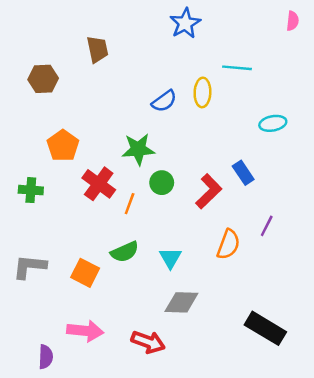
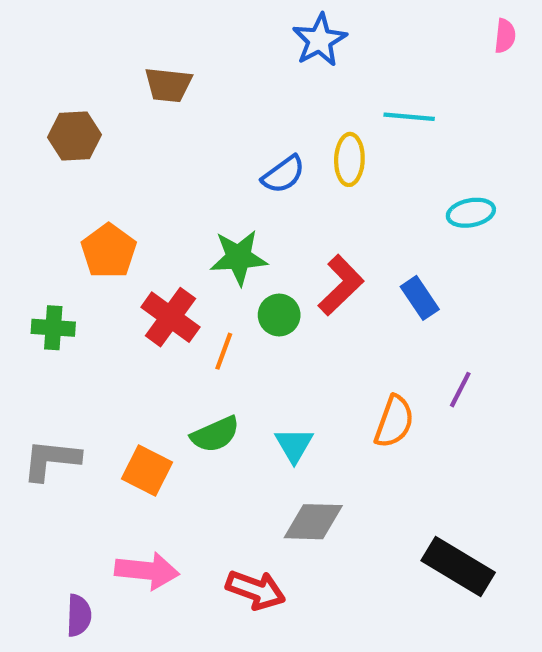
brown trapezoid: (97, 49) -> (168, 85), turned 108
red L-shape: (209, 191) -> (341, 285), moved

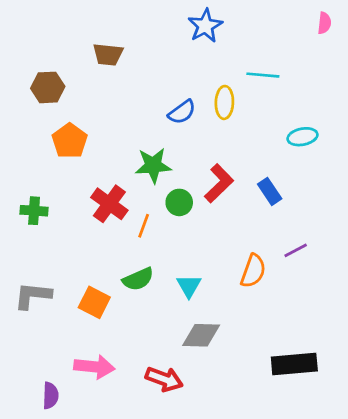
orange pentagon: (109, 251) -> (70, 141), moved
purple line: (460, 390) -> (296, 250), turned 35
black rectangle: (458, 566) -> (294, 364), turned -36

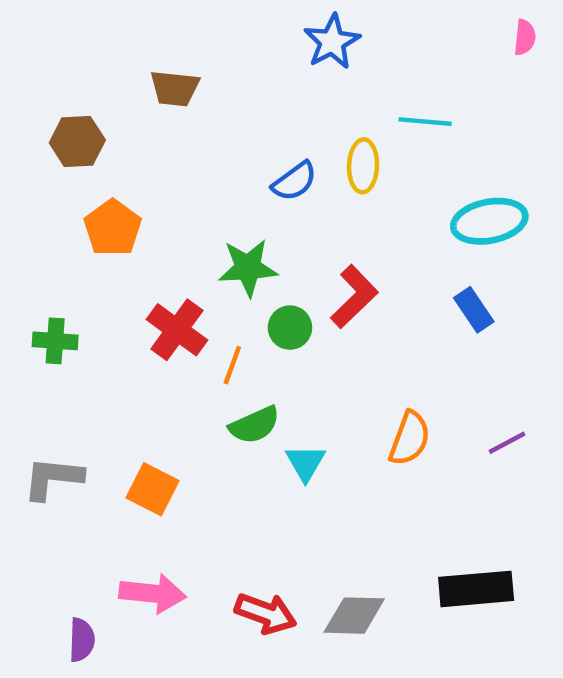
cyan ellipse: (302, 137) -> (489, 221), size x1.5
blue rectangle: (270, 191) -> (474, 310), moved
purple line: (296, 250) -> (507, 443), moved
green semicircle: (138, 279) -> (254, 425), moved
gray diamond: (201, 335) -> (354, 616), moved

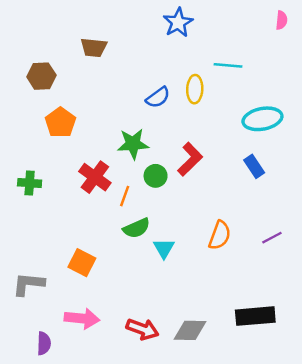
gray L-shape: (53, 478) -> (28, 284), moved

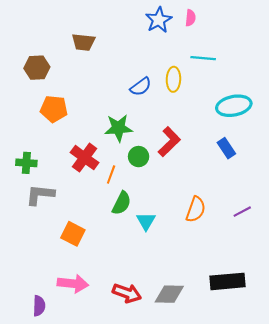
pink semicircle: (281, 20) -> (190, 18), moved
orange pentagon: (60, 122) -> (54, 109), turned -30
green semicircle: (137, 228) -> (122, 203), turned -40
gray L-shape: (28, 284) -> (40, 195), moved

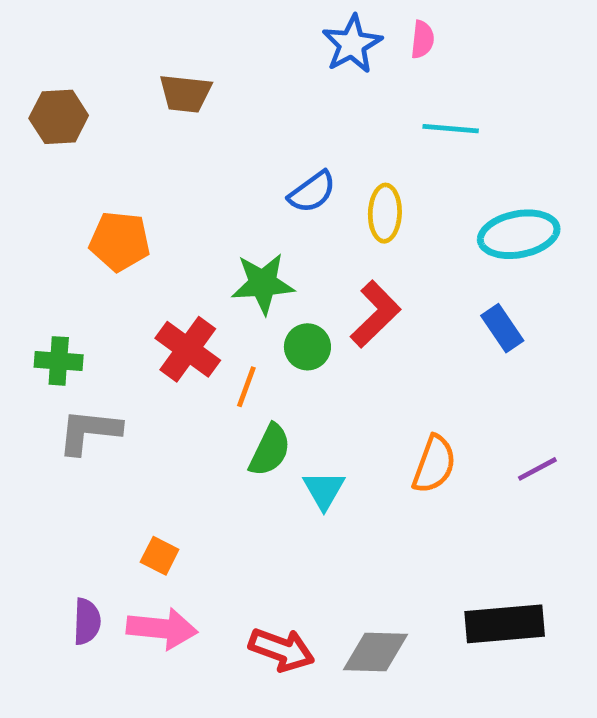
brown hexagon: (37, 68) -> (59, 117), moved
yellow ellipse: (173, 79) -> (385, 213), moved
orange square: (73, 234) -> (160, 556), moved, size x0.7
purple semicircle: (39, 306) -> (87, 621), moved

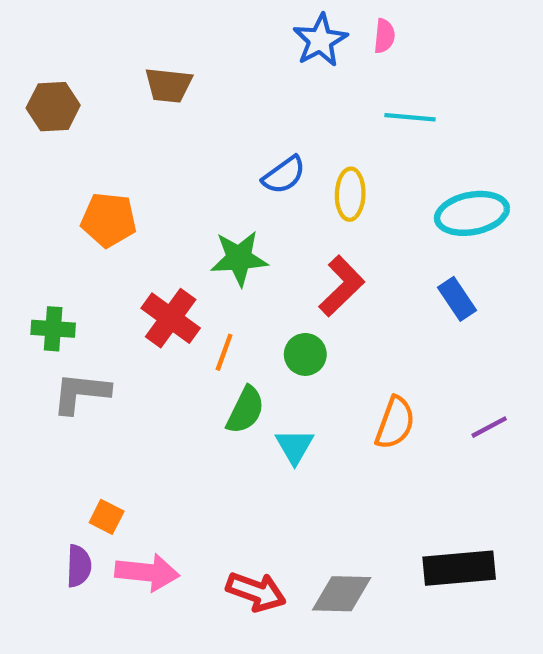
green circle: (307, 347) -> (305, 354), moved
orange square: (160, 556) -> (107, 517), moved

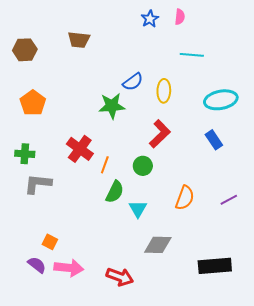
blue star: (320, 40) -> (150, 19), size x0.7
orange pentagon: (109, 220) -> (33, 103), moved, turned 30
green star: (239, 258) -> (112, 106), moved
purple semicircle: (79, 566) -> (37, 265), turned -54
gray diamond: (342, 594) -> (158, 245), moved

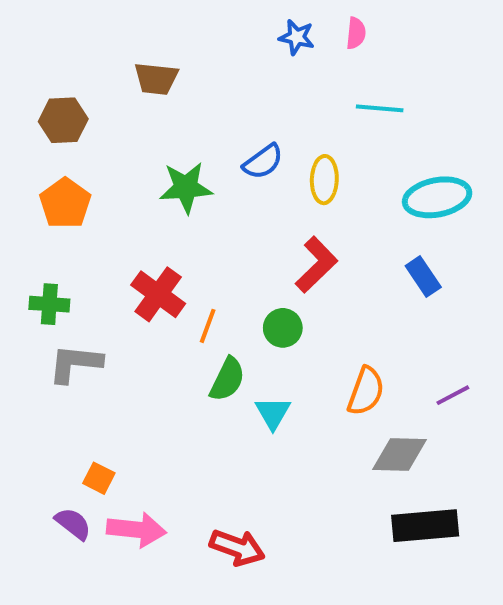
blue star: (150, 19) -> (297, 37), turned -30
brown hexagon: (25, 50) -> (63, 120), moved
green star: (112, 106) -> (186, 187), moved
gray diamond: (158, 245) -> (399, 454), moved

